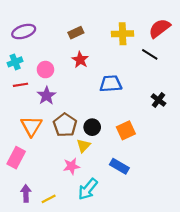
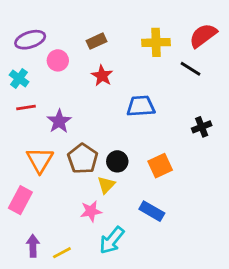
cyan cross: (15, 62) -> (19, 78), turned -32
pink circle: (45, 70) -> (58, 60), moved
black cross: (158, 100) -> (202, 127), turned 32

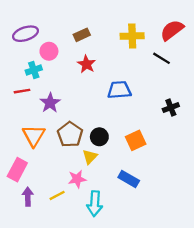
cyan cross: (19, 78) -> (34, 70), moved, turned 35
cyan arrow: (112, 240) -> (95, 204), turned -35
purple arrow: (33, 246) -> (28, 197), moved
yellow line: (62, 253) -> (57, 195), moved

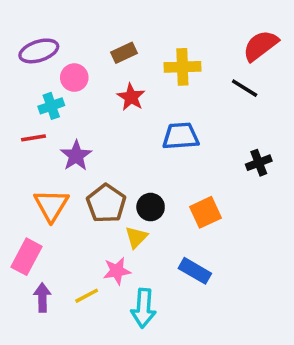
yellow cross: (132, 36) -> (182, 67), moved

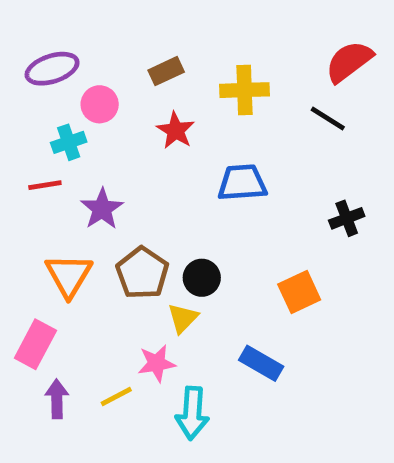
orange square: (206, 212) -> (299, 292), moved

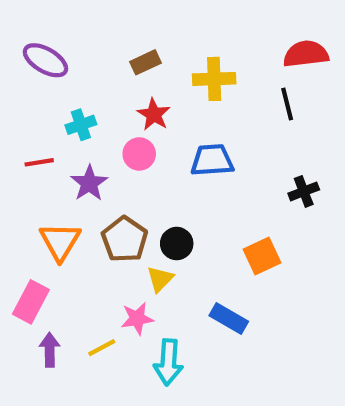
red semicircle: (349, 62) -> (306, 54), turned 30
purple ellipse: (52, 69) -> (45, 60), turned 48
pink circle: (100, 104) -> (139, 154), moved
black line: (328, 119) -> (287, 104), turned 44
cyan cross: (69, 142) -> (81, 125), moved

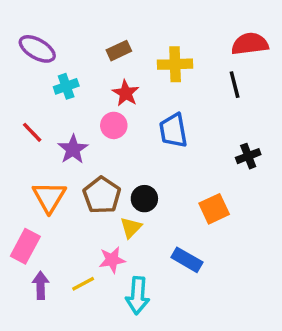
cyan cross: (81, 125) -> (66, 86), moved
blue trapezoid: (212, 160) -> (173, 131), turned -96
red line: (39, 162) -> (32, 132), turned 55

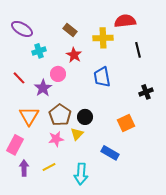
red semicircle: (250, 44) -> (125, 21), moved
brown rectangle: (119, 51) -> (70, 30), turned 64
pink circle: (114, 125) -> (58, 74), moved
pink star: (112, 260) -> (56, 139), moved

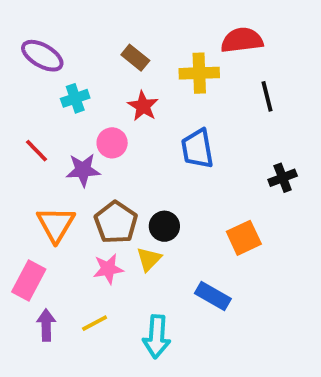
purple star: (43, 88) -> (83, 170), turned 30

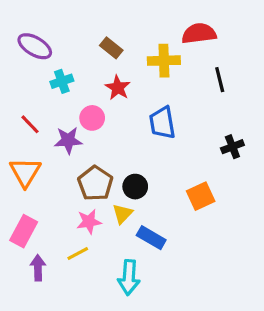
orange triangle: (56, 224) -> (25, 172), moved
blue rectangle: (213, 296) -> (151, 238), moved
yellow line: (95, 323) -> (78, 253), moved

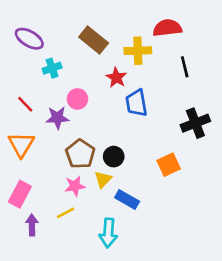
brown rectangle: (111, 48) -> (94, 40), size x1.5
red star: (118, 88) -> (116, 78), moved
black cross: (232, 147) -> (195, 123), size x1.5

